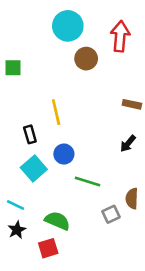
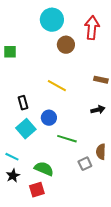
yellow line: (56, 112) -> (57, 86), moved, turned -48
black arrow: (128, 144) -> (98, 110), turned -144

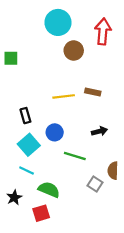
brown rectangle: (101, 80) -> (93, 92), moved
yellow line: (57, 86) -> (64, 96), turned -36
black arrow: (98, 110) -> (99, 131), moved
cyan line: (12, 157) -> (27, 171), moved
gray square: (85, 164) -> (95, 184), turned -32

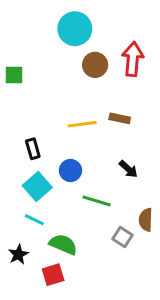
red arrow: (103, 31) -> (133, 59), moved
black arrow: (99, 131) -> (128, 169), turned 56

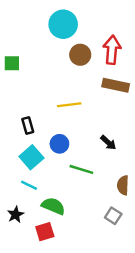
brown rectangle: (120, 118) -> (116, 85), moved, size x1.5
gray square: (123, 237) -> (113, 216), moved

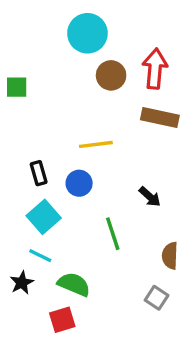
blue circle: (59, 144) -> (79, 183), moved
green line: (81, 169) -> (113, 234), turned 55
black star: (16, 215) -> (22, 283), moved

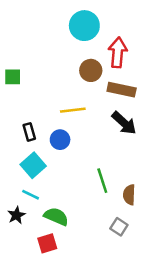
cyan circle: (87, 33) -> (84, 26), moved
brown circle: (111, 75) -> (91, 70), moved
green square: (17, 87) -> (13, 77), moved
black arrow: (150, 197) -> (124, 123), moved, size x1.5
green line: (113, 234) -> (102, 181), moved

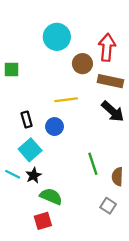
cyan circle: (84, 26) -> (57, 37), moved
cyan line: (31, 195) -> (13, 174), moved
black star: (16, 215) -> (34, 175), moved

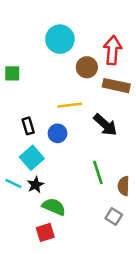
black arrow: (113, 111) -> (105, 125), moved

